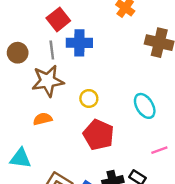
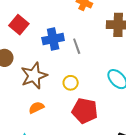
red square: (58, 19) -> (19, 25), moved
gray line: (52, 50) -> (77, 46), moved

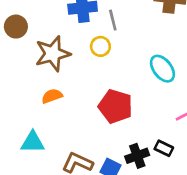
yellow circle: (71, 83) -> (100, 46), moved

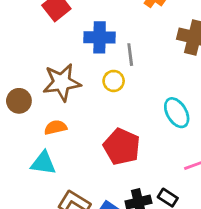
brown circle: (16, 27) -> (19, 101), moved
cyan triangle: (33, 142) -> (43, 163), moved

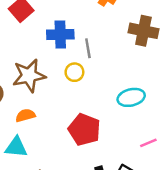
cyan ellipse: (177, 113) -> (131, 97), turned -70

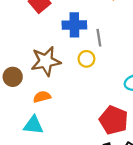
red pentagon: (84, 130) -> (114, 120), moved

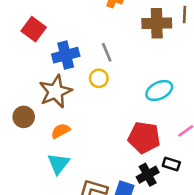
blue cross: (74, 25) -> (66, 55), moved
cyan triangle: (33, 125) -> (59, 164), turned -45

